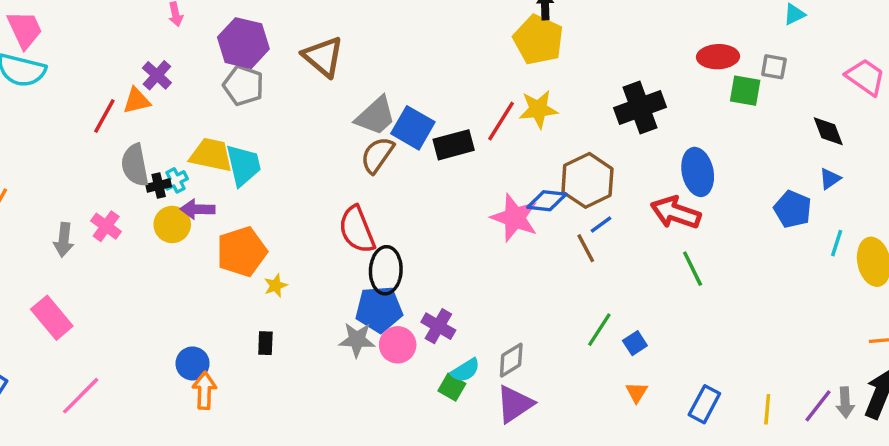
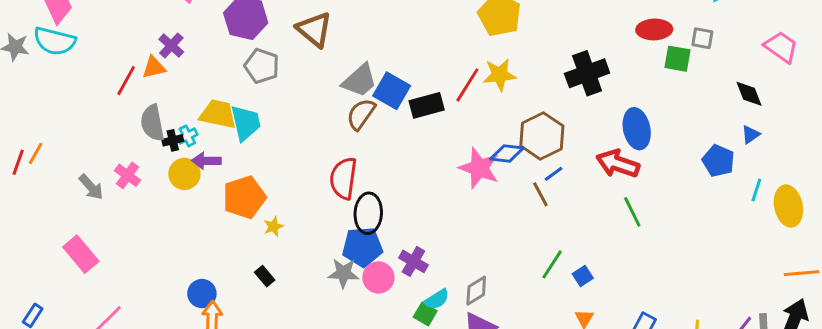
gray pentagon: (243, 85) -> (262, 66), moved
red semicircle: (357, 230) -> (343, 178), turned 30
gray arrow: (64, 240) -> (91, 187), turned -48
black rectangle: (265, 343) -> (265, 276), turned -42

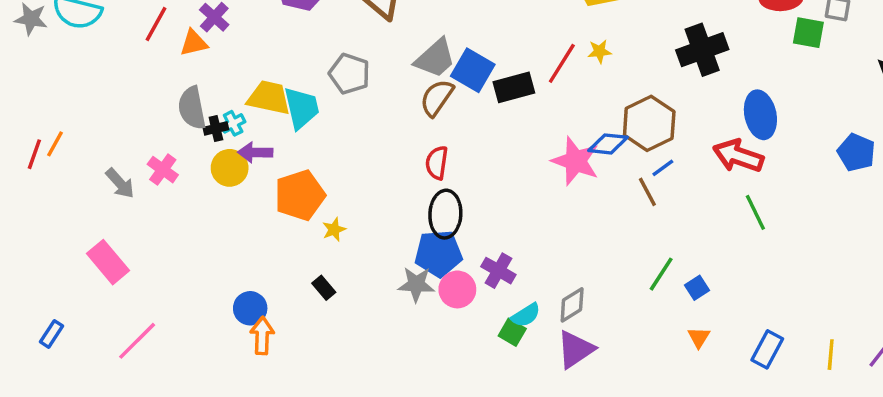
gray pentagon: (262, 66) -> (349, 74), moved
yellow star: (500, 75) -> (599, 51), size x0.6
red line: (126, 81) -> (156, 24), moved
red semicircle: (343, 178) -> (437, 163), moved, size x0.7

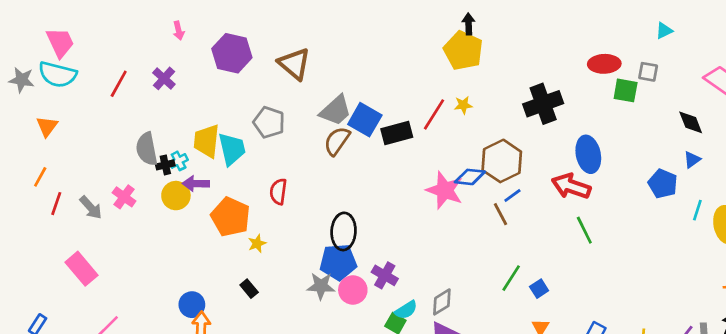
orange triangle: (194, 43) -> (47, 126), moved, turned -40
yellow trapezoid: (269, 98) -> (207, 141), turned -96
red line: (34, 154) -> (56, 204), moved
red semicircle: (437, 163) -> (278, 192), moved
orange pentagon: (300, 195) -> (230, 217), turned -30

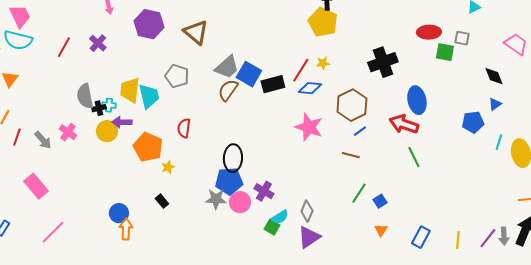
cyan cross: (179, 161) -> (109, 105), turned 32
blue diamond: (470, 177) -> (310, 88), moved
blue pentagon: (663, 184) -> (473, 122), turned -30
brown line: (500, 214) -> (351, 155), moved, turned -48
gray diamond: (442, 302) -> (307, 211), turned -35

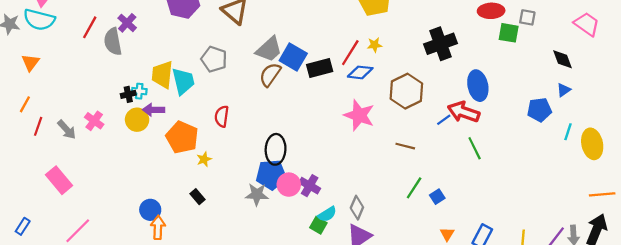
gray semicircle: (85, 96) -> (113, 42), moved
blue line: (360, 131) -> (444, 120), moved
pink circle: (240, 202) -> (289, 185), moved
orange triangle: (381, 230) -> (447, 234), moved

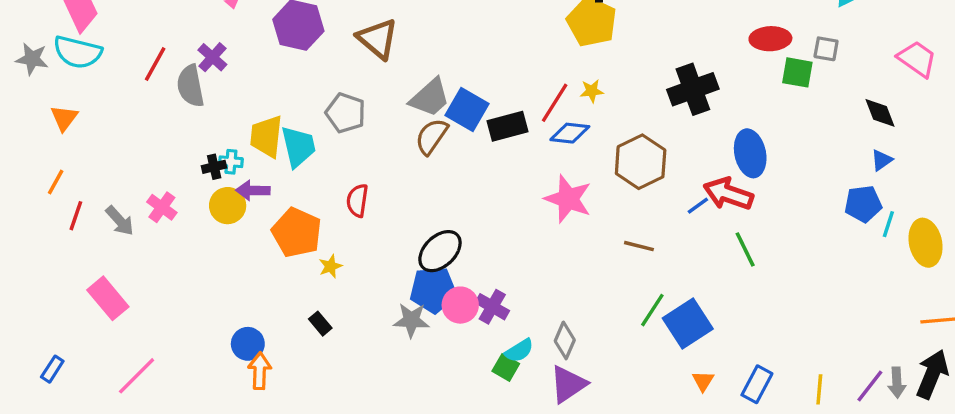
blue pentagon: (539, 110) -> (863, 204), moved
black ellipse: (276, 149) -> (440, 251), turned 44
blue square: (437, 197) -> (688, 324), size x2.0

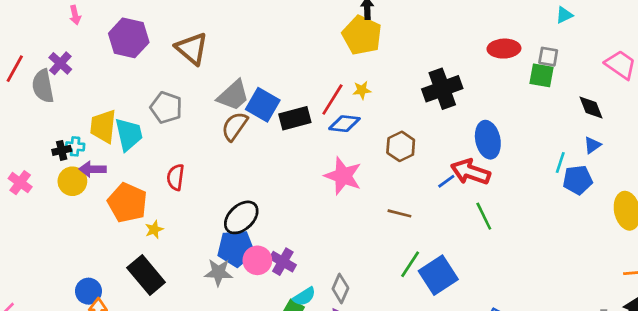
green square: (797, 72) -> (541, 75), moved
brown hexagon: (641, 162) -> (401, 146), size x0.7
cyan line: (888, 224) -> (560, 162), moved
black rectangle: (320, 324) -> (146, 275), size x2.0

